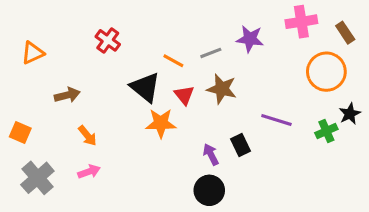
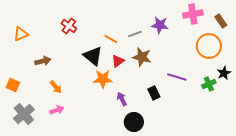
red triangle: (184, 95) -> (118, 61), turned 32
purple arrow: (211, 154) -> (122, 99), moved

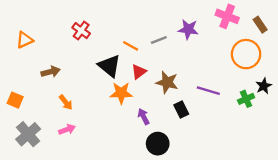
pink cross: (193, 14) -> (227, 16), turned 30
brown star: (142, 57) -> (167, 82), moved

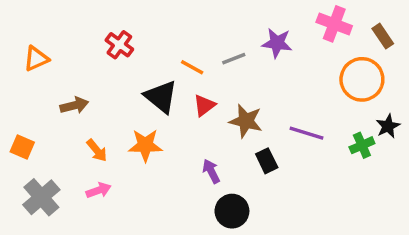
orange star: (121, 93) -> (145, 145), moved

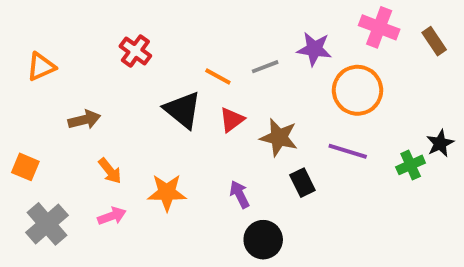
orange circle: (362, 79) -> (358, 90), moved
orange star: (145, 145) -> (167, 192), moved

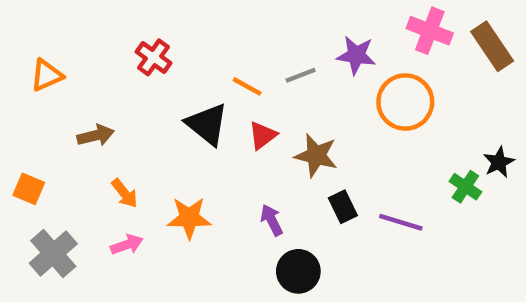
brown rectangle: (434, 41) -> (492, 46), size x1.5
purple line: (348, 151) -> (401, 222), moved
green cross: (411, 165) -> (465, 187), turned -32

